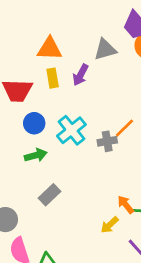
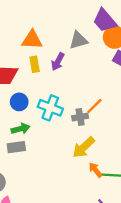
cyan cross: (71, 130) -> (50, 108), turned -30
gray rectangle: (49, 195) -> (16, 147), moved, turned 36
yellow arrow: (110, 225) -> (84, 147), moved, size x1.5

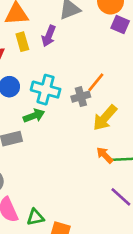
green arrow: (20, 129) -> (34, 116), moved
yellow arrow: (84, 147) -> (105, 118), moved

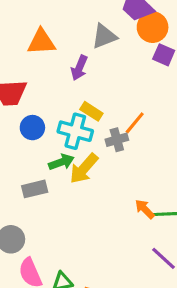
yellow rectangle: (22, 42) -> (91, 111), moved, turned -42
yellow arrow: (105, 118) -> (84, 169), moved

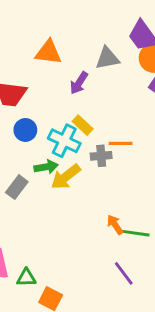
orange line: (135, 123) -> (121, 143), turned 40
gray rectangle: (35, 189) -> (17, 187), turned -50

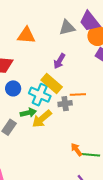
gray triangle: (107, 58) -> (67, 28), moved
purple arrow: (79, 83) -> (59, 61), moved
yellow rectangle: (83, 125) -> (52, 83), size x1.5

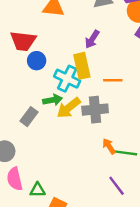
yellow rectangle: (52, 83) -> (82, 66), turned 35
blue circle: (13, 88) -> (37, 61), moved
gray cross: (65, 104) -> (95, 110), moved, size x1.5

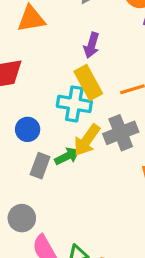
blue circle: (37, 61) -> (28, 129), moved
green arrow: (53, 100) -> (67, 156), moved

